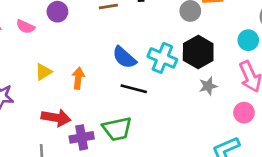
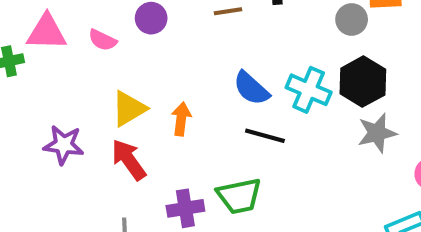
yellow triangle: (43, 72) -> (129, 109), size x1.4
gray star: (208, 86) -> (377, 133), size x1.4
red arrow: (56, 118) -> (129, 160), moved, turned -136

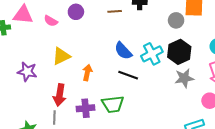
cyan cross: (309, 90) -> (152, 54), turned 35
orange arrow: (181, 119) -> (87, 73), moved
red arrow: (129, 160) -> (60, 95), moved, turned -140

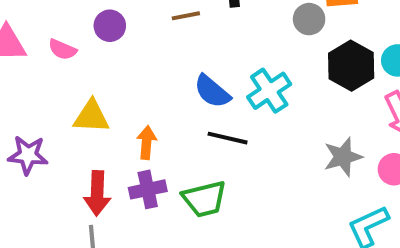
black hexagon: (179, 52) -> (351, 66), moved
yellow triangle: (61, 56) -> (91, 116), turned 36
gray star: (184, 78) -> (343, 157), moved
purple cross: (86, 108) -> (148, 189), moved

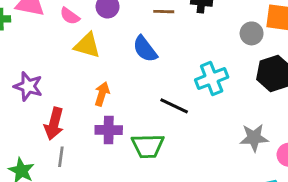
blue semicircle: (212, 91) -> (145, 49), moved
yellow triangle: (91, 116) -> (87, 45), moved
orange arrow: (147, 143) -> (102, 94), moved
red arrow: (97, 193) -> (54, 124), moved

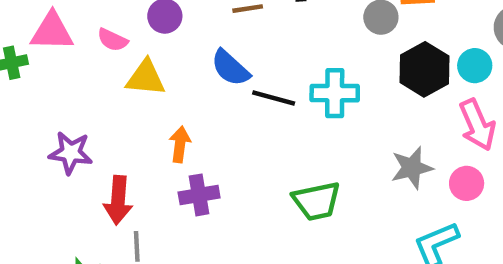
cyan cross: (212, 78) -> (335, 93), turned 32
black line: (174, 106) -> (274, 98), moved
green trapezoid: (148, 146) -> (317, 201), moved

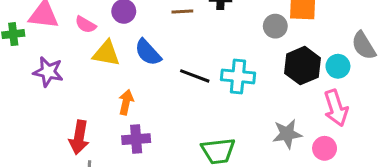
blue semicircle: (230, 68) -> (148, 52), moved
purple star: (71, 153) -> (48, 72), moved

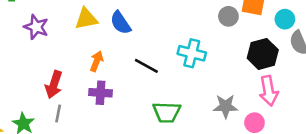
yellow triangle: (106, 53) -> (86, 19), turned -30
black hexagon: (302, 66) -> (263, 54), moved
cyan circle: (338, 66) -> (285, 19), moved
black line: (195, 76) -> (146, 66), moved

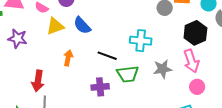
pink arrow: (269, 91) -> (191, 61), moved
purple cross: (101, 93) -> (100, 87), moved
gray star: (225, 106) -> (163, 69), moved
green trapezoid: (167, 112) -> (128, 74), moved

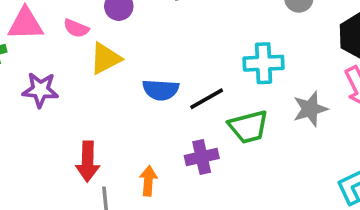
blue semicircle: (82, 25) -> (161, 90), moved, turned -36
black line: (107, 56) -> (207, 99), turned -42
orange arrow: (68, 58) -> (148, 181), moved

